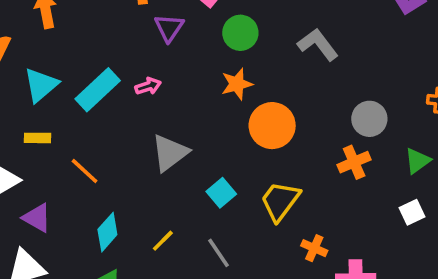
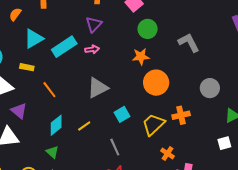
purple triangle: (169, 28) -> (94, 24), moved
orange cross: (354, 162) -> (181, 115), moved
yellow line: (163, 241) -> (84, 126), moved

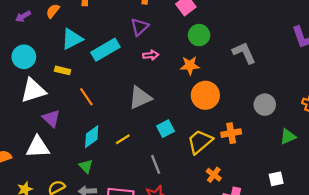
pink arrow: (92, 49) -> (151, 55), moved
white square: (224, 143) -> (276, 179), moved

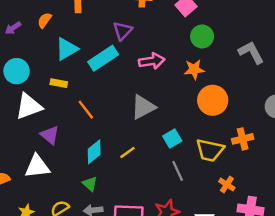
purple triangle: (140, 27) -> (123, 31), moved
pink arrow: (151, 55) -> (152, 61), size x1.5
yellow trapezoid: (200, 142) -> (210, 150), turned -124
gray line: (156, 164) -> (178, 171), moved

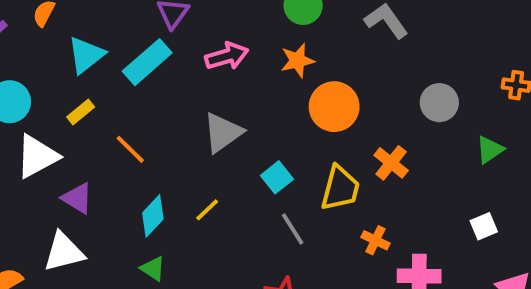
yellow rectangle: (59, 83) -> (81, 112), turned -42
orange cross: (243, 139) -> (391, 163), turned -30
yellow trapezoid: (210, 150) -> (340, 188), turned -80

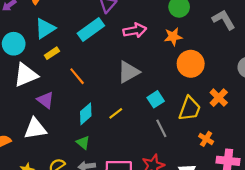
cyan triangle: (86, 55) -> (45, 28), moved

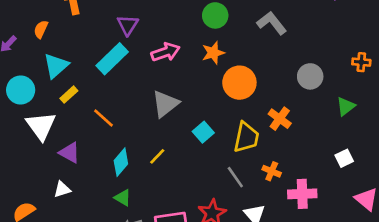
white triangle: (26, 75) -> (41, 126), turned -35
gray line: (161, 128) -> (235, 177), moved
white triangle: (35, 129) -> (62, 189), size x0.6

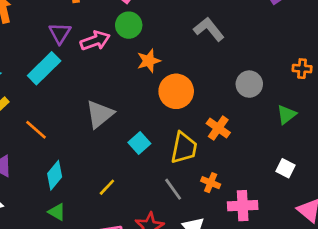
green circle: (215, 15) -> (129, 25), moved
pink arrow: (165, 52) -> (95, 41), moved
yellow line: (157, 156) -> (107, 187), moved
white square: (344, 158) -> (285, 168), turned -36

